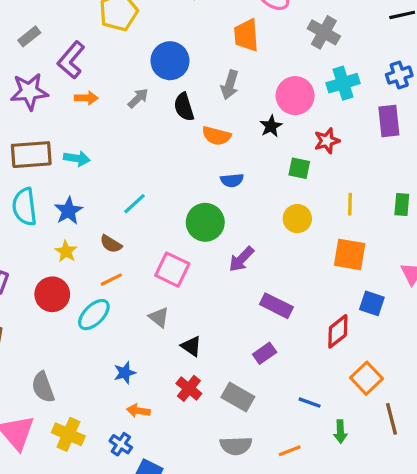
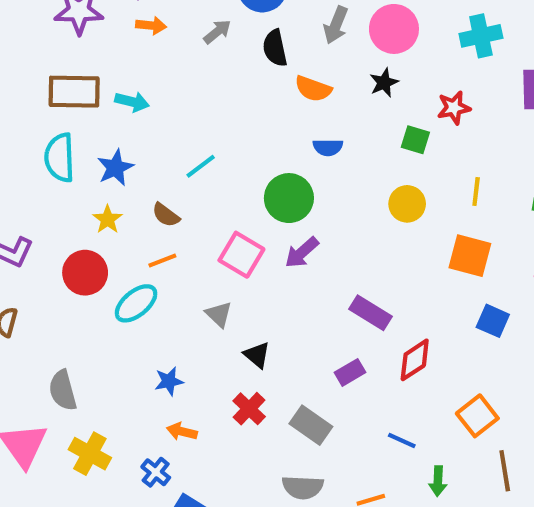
pink circle: (295, 96) -> (394, 29), moved
purple arrow: (241, 259) -> (302, 252), moved
red diamond: (338, 331) -> (415, 360), moved

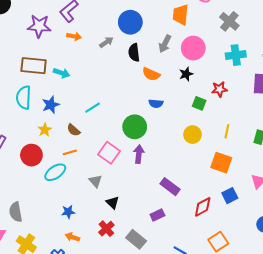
purple arrow: (302, 252) -> (139, 154), turned 132
blue square: (493, 321) -> (230, 196), turned 35
red diamond: (415, 360) -> (203, 207), moved

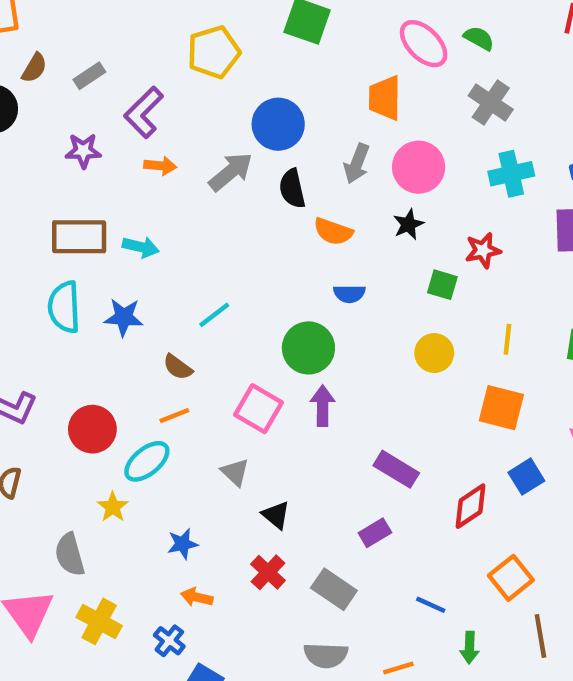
purple star: (39, 26) -> (83, 151), size x0.7
gray arrow: (106, 42) -> (231, 172), size x1.5
blue star: (51, 105) -> (124, 317), turned 30
yellow star: (45, 130) -> (113, 507), moved

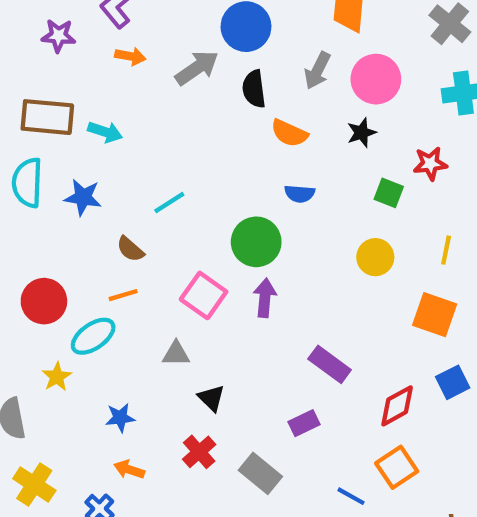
gray triangle: (235, 472) -> (176, 354), turned -48
orange square: (511, 578) -> (397, 467), moved

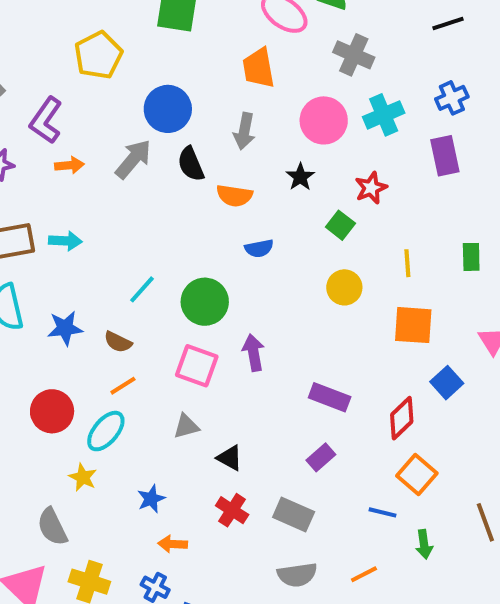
pink circle: (376, 79) -> (324, 120), moved
green square: (389, 193) -> (340, 225), turned 32
blue star: (83, 197) -> (65, 328), moved
green circle: (256, 242) -> (205, 302), moved

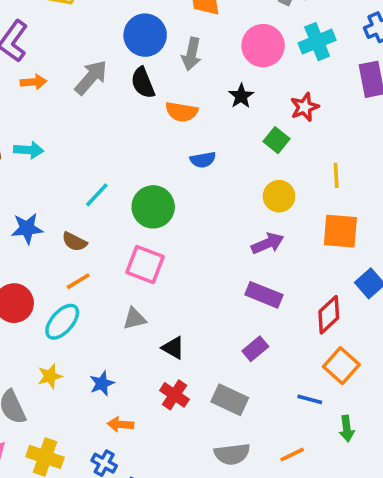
blue circle: (168, 109) -> (145, 35), moved
purple arrow: (253, 353) -> (268, 243), moved, turned 76
yellow star: (83, 477) -> (50, 376), moved, turned 30

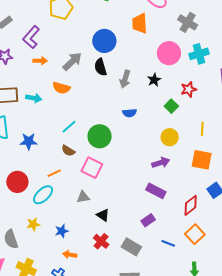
gray arrow: (191, 54) -> (125, 79), moved
orange semicircle: (181, 112) -> (61, 88), moved
brown semicircle: (74, 242) -> (68, 151), moved
blue line: (310, 399) -> (168, 243), moved

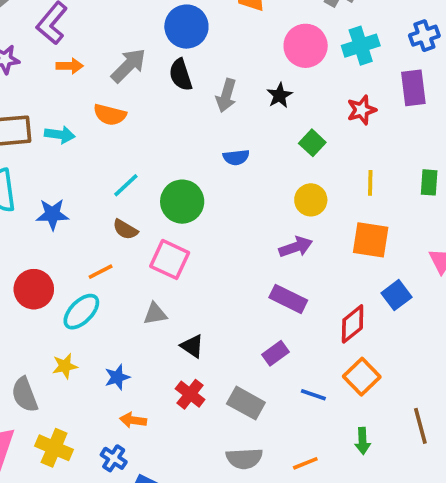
red star: (189, 89) -> (362, 110), moved

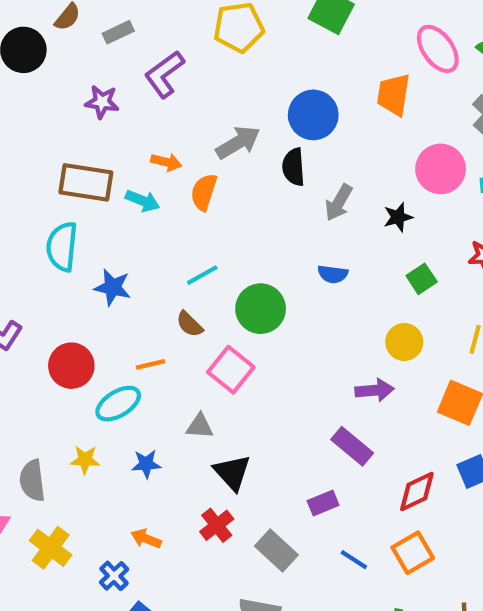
orange arrow: (70, 66) -> (166, 162), moved
orange semicircle: (110, 115) -> (204, 192), turned 80
black triangle: (192, 346) -> (232, 472), size x1.4
blue star: (117, 377) -> (146, 464), moved

